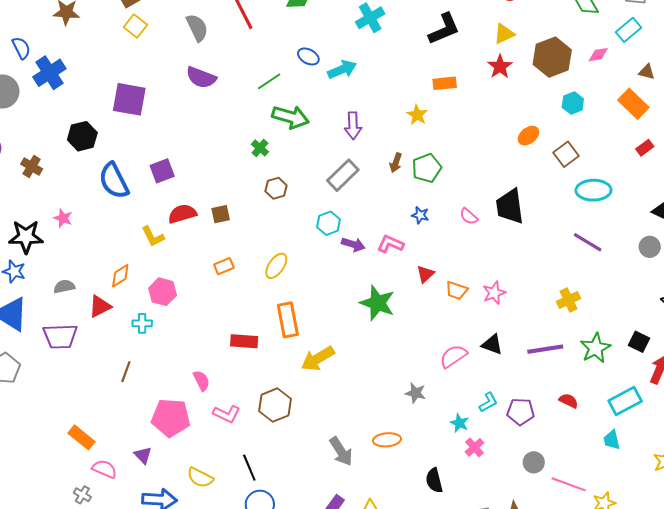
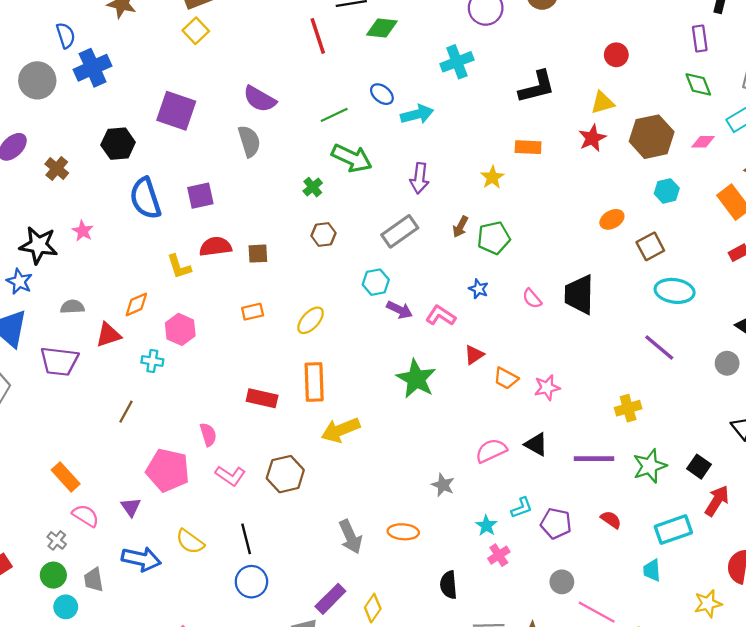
gray semicircle: (197, 28) -> (249, 141), moved

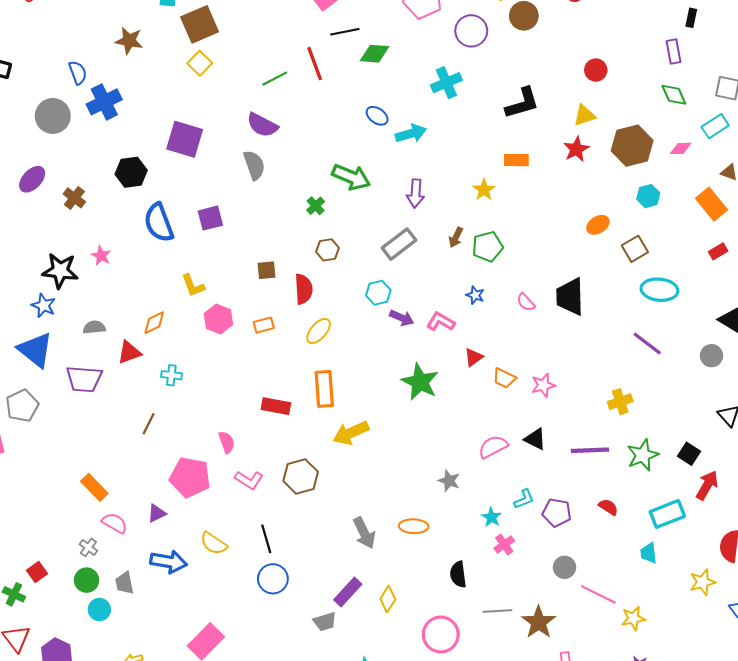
green line: (334, 115) -> (275, 79), moved
red semicircle: (216, 247) -> (304, 289), moved, turned 96
pink hexagon: (180, 329) -> (218, 319), moved
purple triangle: (131, 507) -> (157, 513), turned 42

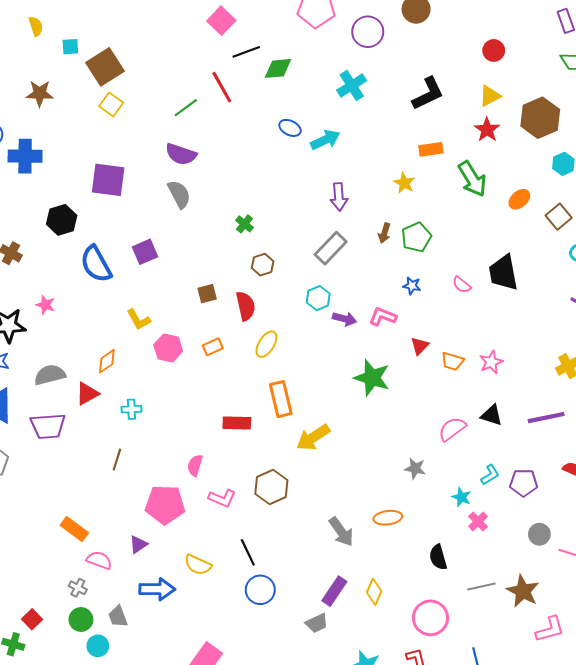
blue cross: (104, 102) -> (25, 156), turned 36
green arrow: (351, 177) -> (472, 179), moved, turned 45
gray semicircle: (94, 327) -> (50, 375), size x1.4
pink semicircle: (227, 442) -> (195, 465), turned -135

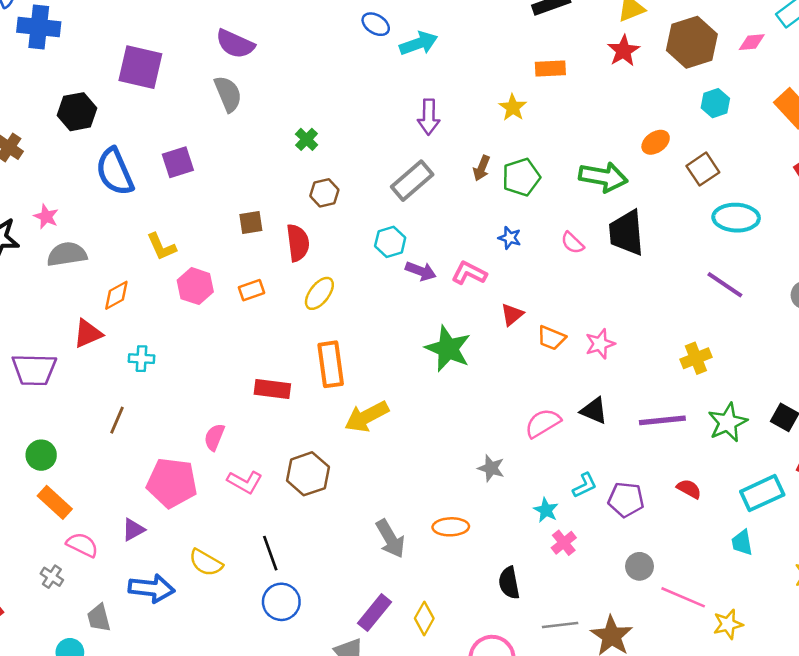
green arrow: (472, 179) -> (603, 177), moved, turned -54
gray semicircle: (50, 375) -> (67, 254), moved
green circle: (81, 620) -> (41, 455), moved

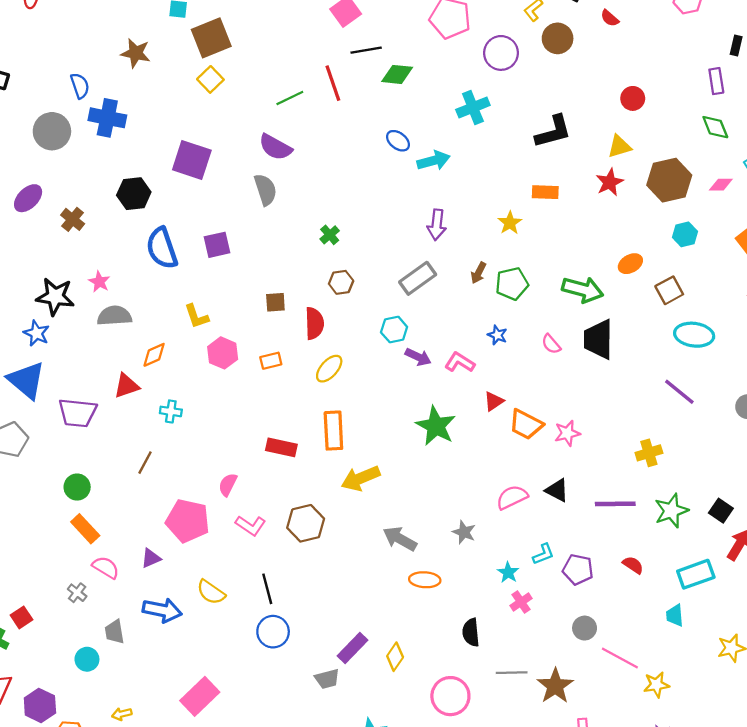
orange trapezoid: (551, 338) -> (526, 424), size x1.4
gray arrow: (390, 539) -> (400, 539), moved, turned 144

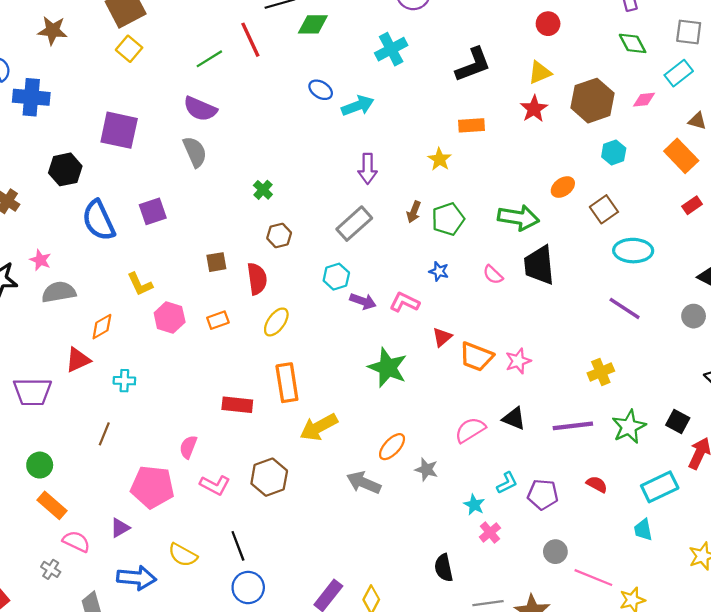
orange ellipse: (425, 580) -> (392, 447), moved, turned -44

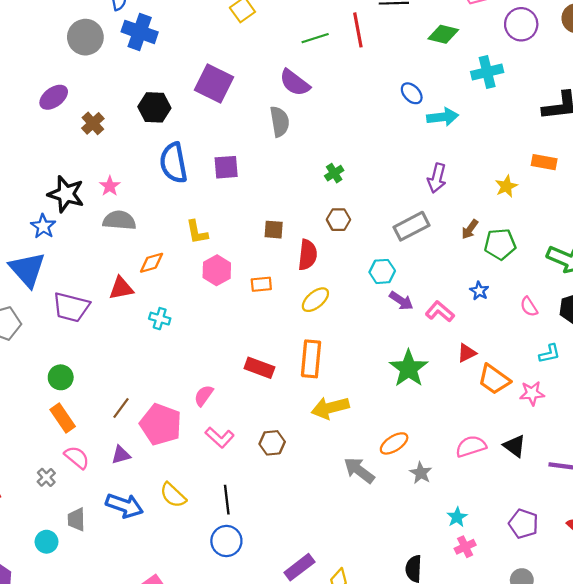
green diamond: (313, 24) -> (443, 34), moved
brown line: (104, 434) -> (121, 408), moved
brown hexagon: (269, 477) -> (272, 443), size x0.7
cyan L-shape: (507, 483) -> (549, 354), moved

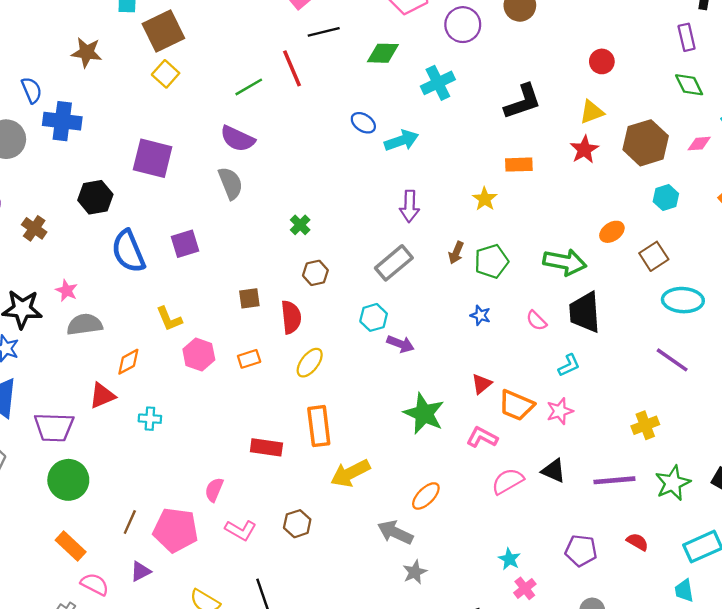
pink L-shape: (440, 312) -> (482, 437), moved
green circle: (61, 377) -> (68, 480), moved, size x1.5
gray star: (421, 473) -> (415, 572), moved, turned 30

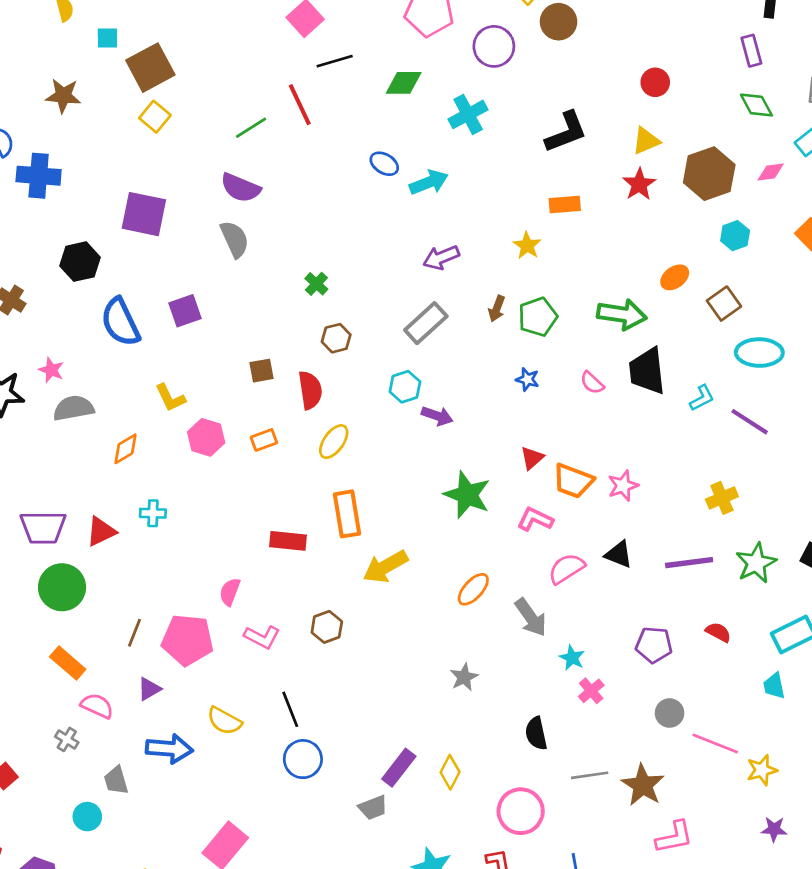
purple arrow: (410, 206) -> (441, 257), turned 68
cyan L-shape: (569, 365) -> (702, 398), moved
red triangle: (102, 396) -> (101, 531), moved
gray arrow: (395, 532) -> (531, 617), moved, turned -148

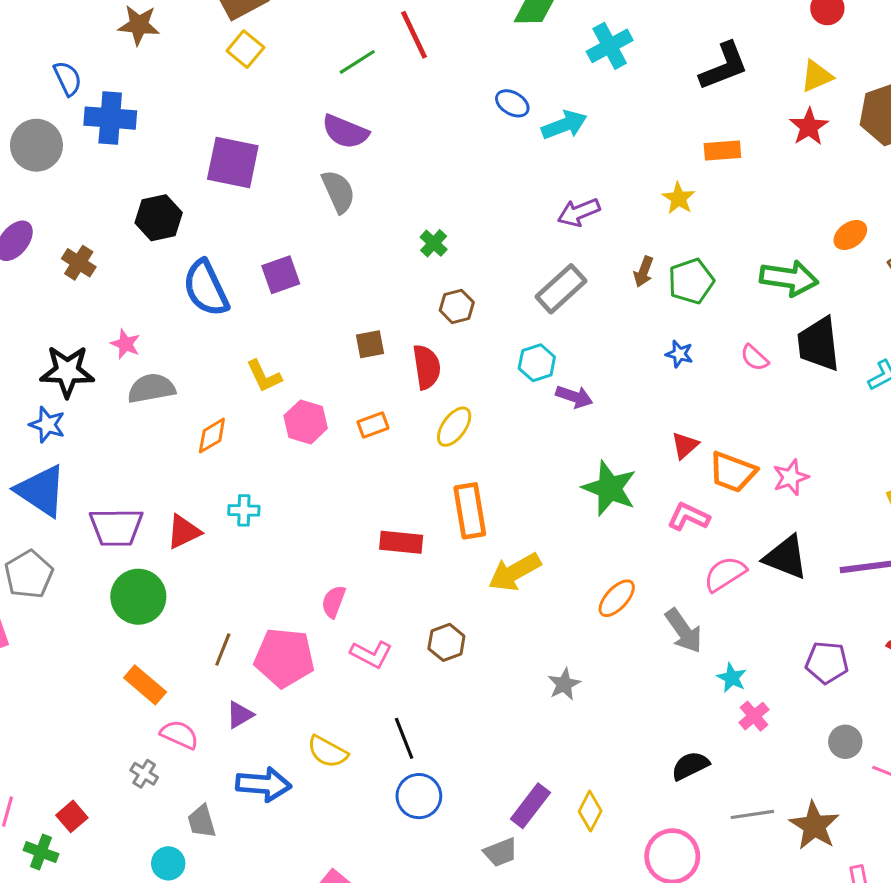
black triangle: (619, 554) -> (786, 557), size x1.4
gray star: (464, 677) -> (564, 684), moved
black semicircle: (536, 733) -> (690, 766), turned 76

